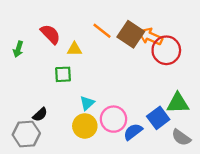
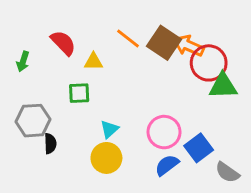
green triangle: (178, 103) -> (223, 86), moved
black semicircle: (40, 115) -> (50, 144), turned -49
pink circle: (113, 119) -> (164, 132), moved
gray hexagon: (26, 134) -> (33, 121), moved

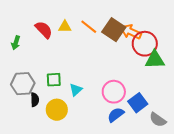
yellow triangle: (93, 62) -> (65, 27), moved
green square: (79, 93) -> (54, 80), moved
yellow circle: (106, 158) -> (57, 110), moved

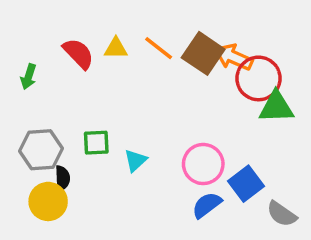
yellow circle: (57, 110) -> (48, 201), moved

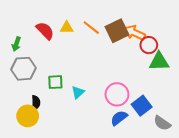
brown square: (203, 53) -> (117, 31), turned 30
red circle: (258, 78) -> (149, 45), size x0.7
gray hexagon: (41, 150) -> (24, 69), moved

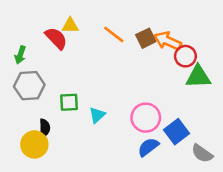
yellow triangle: (67, 28) -> (70, 25), moved
brown square: (117, 31) -> (146, 38), size x0.7

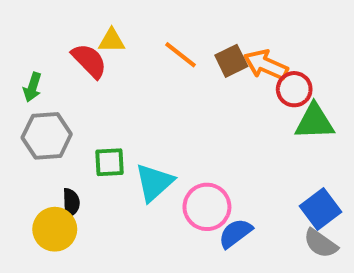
cyan triangle: (97, 115) -> (154, 183), size x1.5
pink circle: (146, 118) -> (207, 207), moved
blue square: (176, 132) -> (321, 209), moved

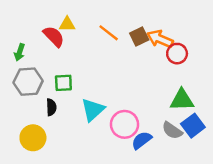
green triangle: (314, 122) -> (182, 100), moved
green square: (110, 162) -> (63, 83), moved
black semicircle: (71, 203) -> (51, 107), moved
gray semicircle: (321, 243) -> (172, 130), moved

